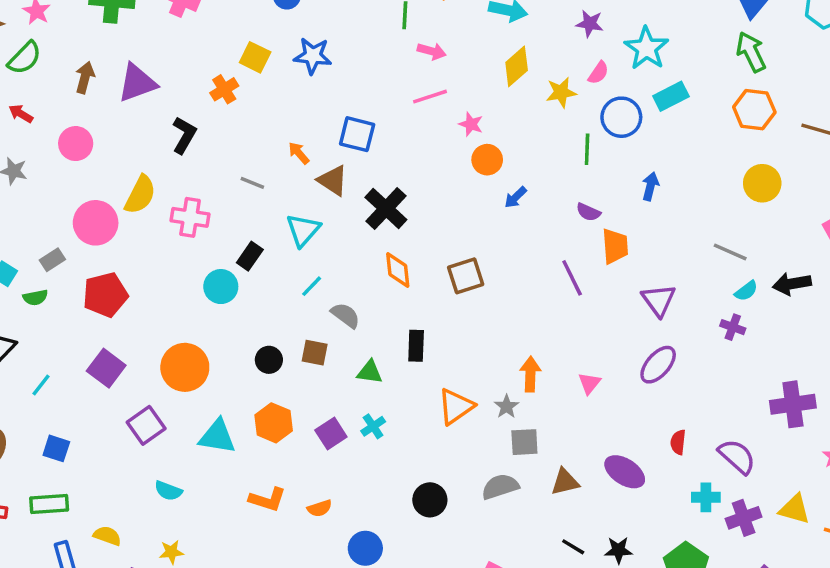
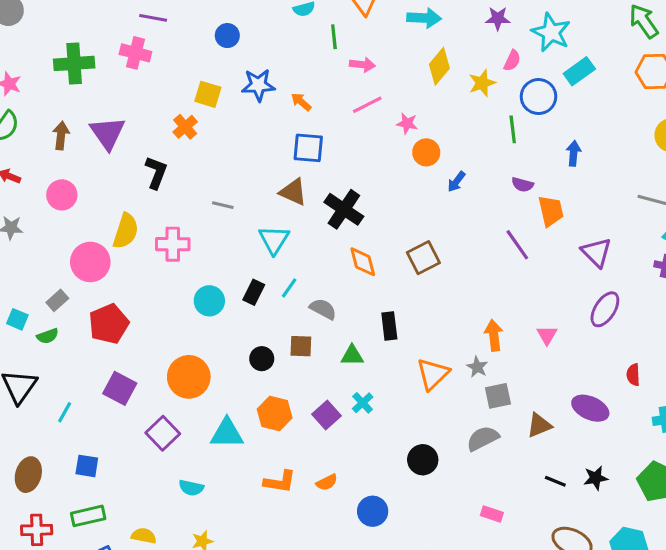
purple triangle: (137, 83) -> (108, 133), turned -36
orange arrow: (299, 153) -> (301, 102), moved
black rectangle: (250, 256) -> (254, 292), moved

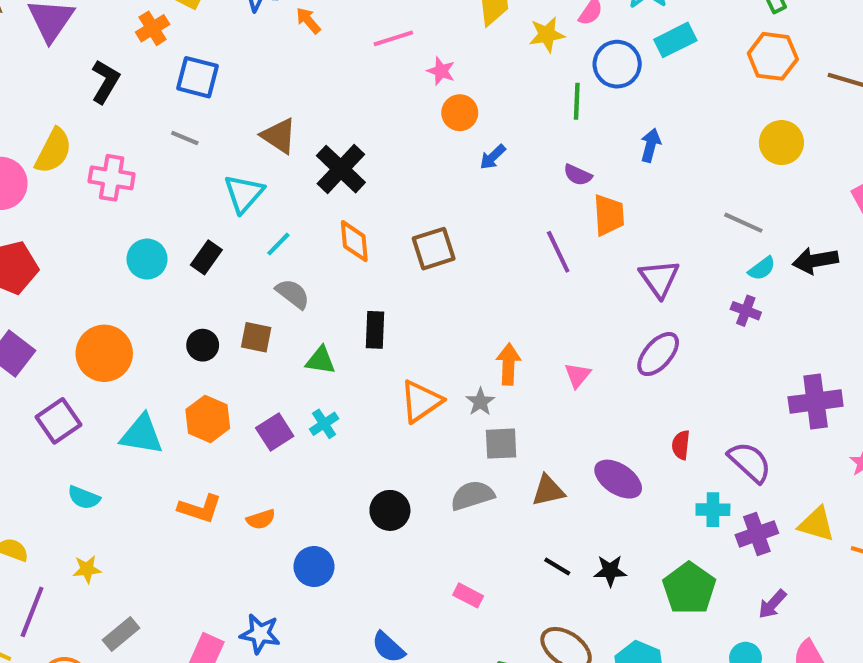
blue square: (308, 148) -> (198, 77), moved
cyan line: (289, 288) -> (278, 244), moved

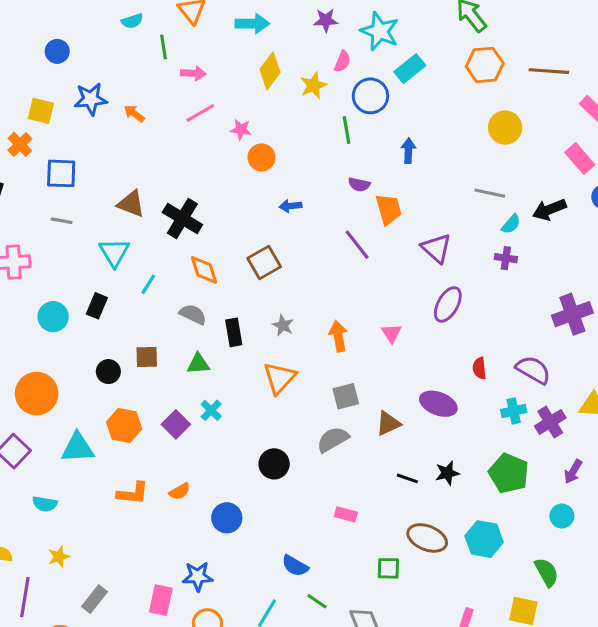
blue arrow: (493, 157) -> (290, 206), moved, turned 50
gray semicircle: (293, 294) -> (193, 314), moved
gray star: (480, 402) -> (283, 325), moved

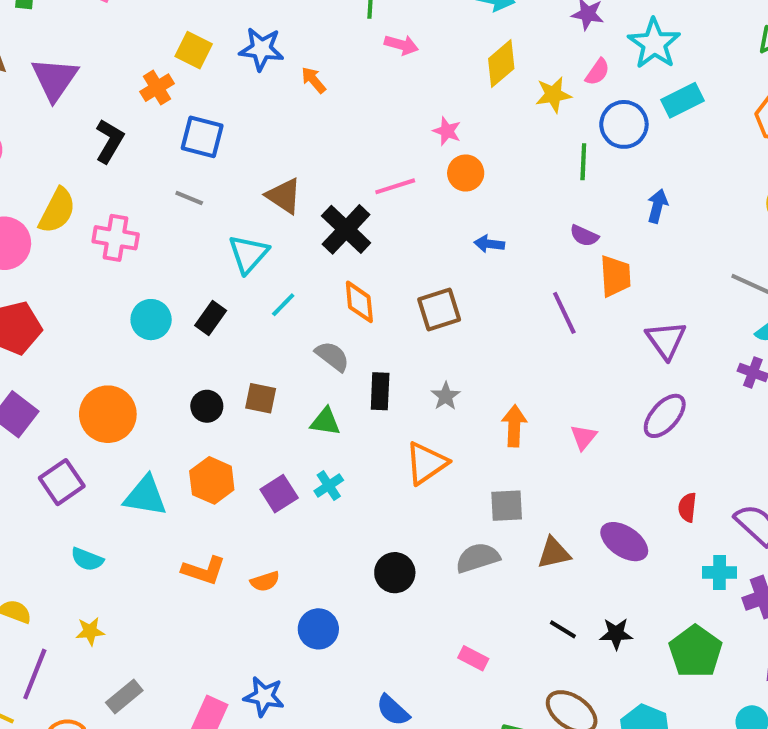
pink line: (200, 113) -> (395, 186), moved

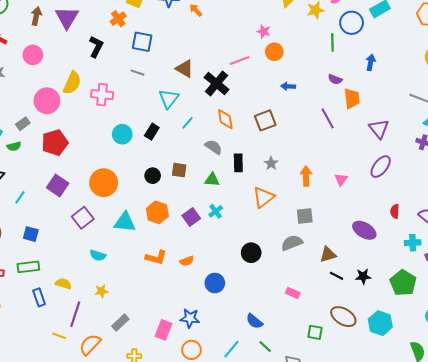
brown triangle: (554, 553) -> (328, 254), moved

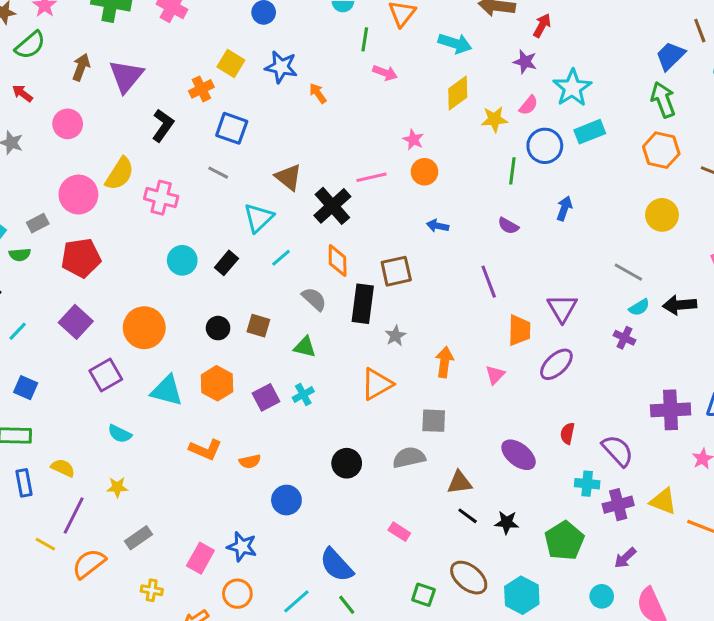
orange trapezoid: (352, 98) -> (519, 330), moved
black rectangle: (238, 163) -> (363, 304), moved, size x1.4
blue semicircle: (254, 321) -> (337, 565), size x1.4

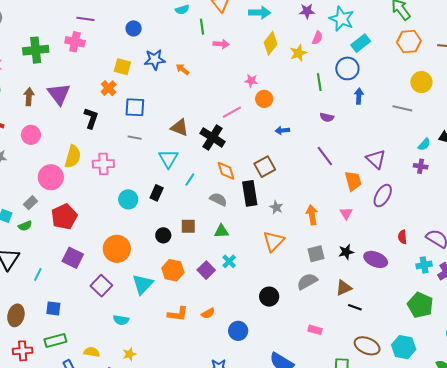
blue circle: (545, 146) -> (347, 68), moved
gray line: (628, 272) -> (402, 108), moved
cyan triangle: (167, 391) -> (143, 284), turned -45
black star: (507, 522) -> (346, 252), moved

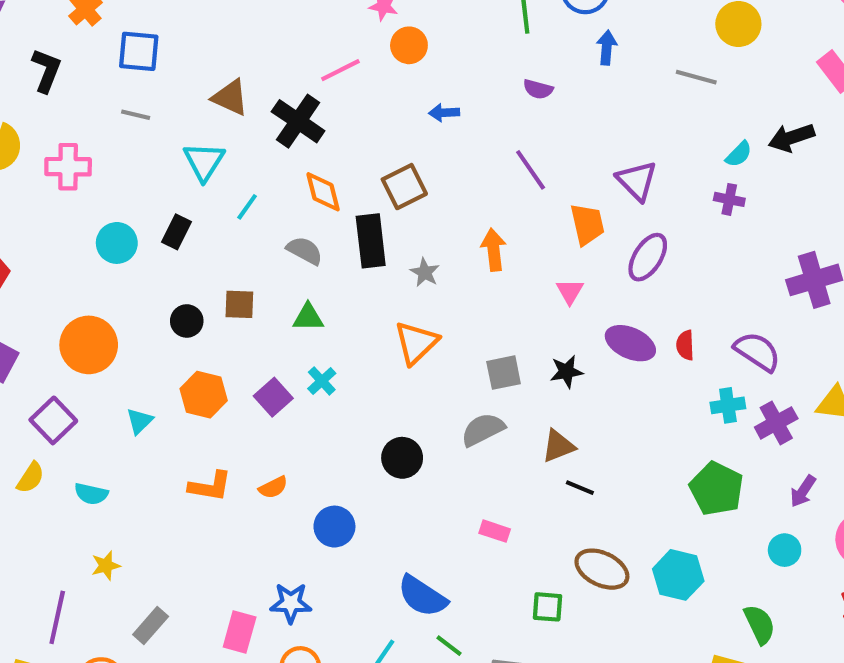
orange arrow: (312, 215) -> (494, 250), moved
purple ellipse: (376, 259) -> (630, 343), moved
cyan triangle: (143, 284) -> (139, 421), size x0.6
yellow semicircle: (92, 352) -> (31, 478), moved, turned 112

